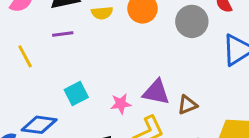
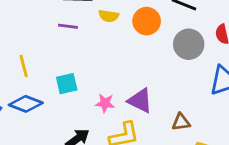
yellow line: (25, 56) -> (24, 66), moved
brown triangle: (187, 105) -> (181, 122), moved

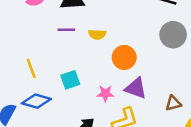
yellow semicircle: (109, 16) -> (97, 34), moved
orange circle: (147, 21) -> (124, 57), moved

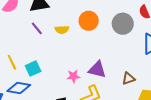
purple line: (66, 30) -> (37, 28), turned 56
orange circle: (124, 57) -> (89, 21), moved
cyan square: (70, 80) -> (33, 69), moved

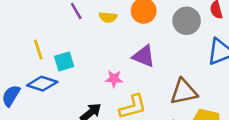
purple triangle: (97, 70) -> (144, 56), moved
brown triangle: (128, 79) -> (184, 92), size x1.6

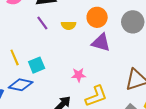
purple triangle: (144, 56) -> (101, 43), moved

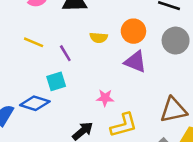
purple line: (42, 23) -> (65, 53), moved
yellow line: (15, 57) -> (34, 42), moved, turned -49

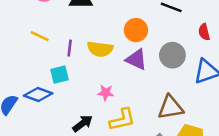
yellow semicircle: (99, 38) -> (100, 49), moved, size x1.5
gray circle: (176, 41) -> (172, 55), moved
purple line: (65, 53) -> (70, 48), turned 35

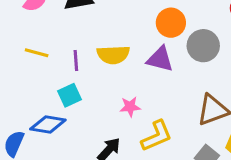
orange circle: (136, 30) -> (171, 23), moved

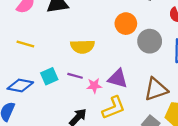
purple triangle: (160, 59) -> (118, 79), moved
purple line: (76, 60) -> (75, 76), moved, turned -72
blue diamond: (48, 125) -> (20, 86), moved

